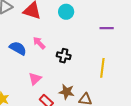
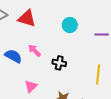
cyan circle: (66, 12) -> (70, 25), moved

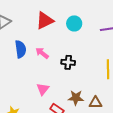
red triangle: (27, 18) -> (45, 21), moved, turned -36
blue semicircle: (13, 56) -> (21, 49), moved, turned 60

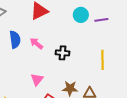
cyan circle: (74, 23) -> (81, 15), moved

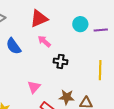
blue semicircle: (15, 40) -> (13, 46), turned 150
pink arrow: (36, 43) -> (44, 41), moved

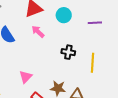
cyan circle: (80, 24) -> (64, 15), moved
black cross: (60, 61) -> (68, 52), moved

